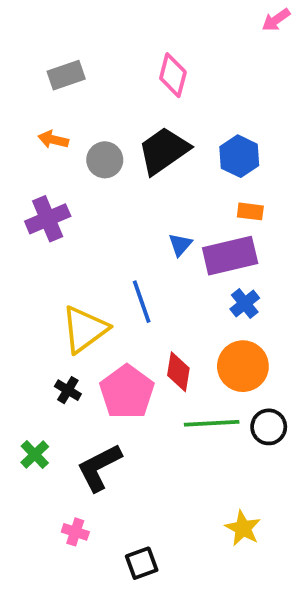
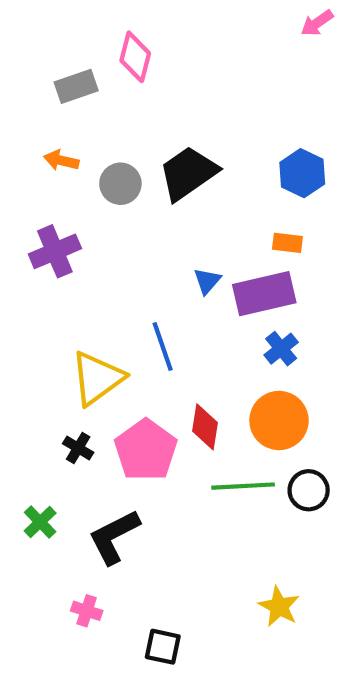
pink diamond: (173, 75) -> (135, 57), moved
blue hexagon: (239, 156) -> (302, 173), moved
black square: (142, 563) -> (163, 647), turned 32

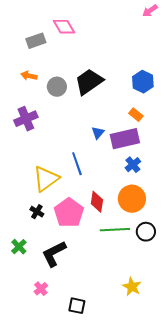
pink diamond: (135, 57) -> (64, 27), turned -45
orange rectangle: (287, 243) -> (136, 115), turned 32
pink cross: (87, 611) -> (41, 289), turned 32

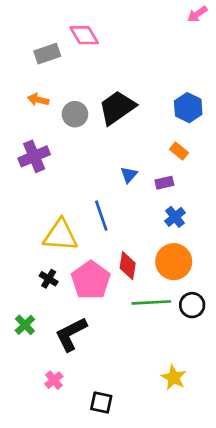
purple rectangle: (125, 139) -> (164, 183), size x0.5
yellow triangle: (46, 179) -> (60, 235), turned 40

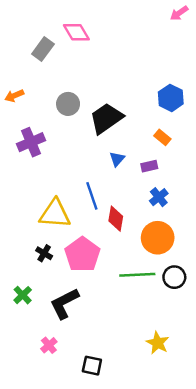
gray rectangle: (47, 54) -> (43, 49), turned -35
orange arrow: (38, 100) -> (14, 96), moved, turned -36
black trapezoid: (117, 108) -> (106, 118), moved
red diamond: (128, 266) -> (116, 219), moved

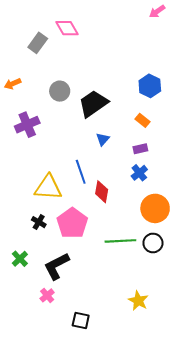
purple rectangle: (149, 166) -> (140, 149), moved
orange circle: (158, 238) -> (155, 208), moved
pink cross: (49, 345) -> (47, 295), moved

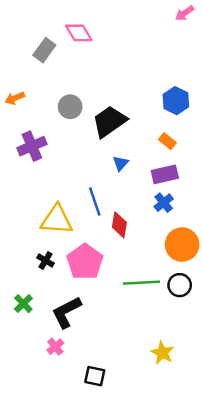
purple rectangle: (140, 149) -> (165, 174), size x1.5

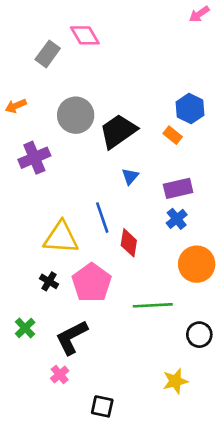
gray circle: (70, 107) -> (76, 115), size x1.4
orange rectangle: (167, 141) -> (173, 135), moved
black circle: (180, 285) -> (199, 335), moved
yellow star: (162, 353) -> (175, 381), turned 30

